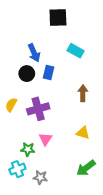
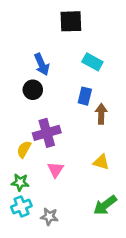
blue rectangle: (49, 73) -> (85, 96), moved
yellow semicircle: (11, 105) -> (24, 149), moved
green star: (28, 149) -> (20, 182), moved

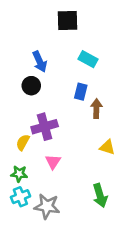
yellow triangle: (101, 162) -> (107, 147), moved
green arrow: (105, 205) -> (100, 195), turned -70
gray star: (49, 217) -> (47, 206), size x1.5

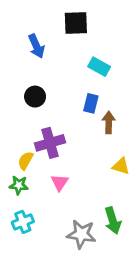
blue arrow: (40, 62) -> (36, 46), moved
green star: (19, 174) -> (19, 185), moved
gray star: (47, 206) -> (81, 234), moved

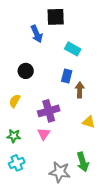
blue arrow: (36, 46) -> (37, 34), moved
purple cross: (50, 143) -> (49, 111), moved
yellow semicircle: (26, 161) -> (15, 101), moved

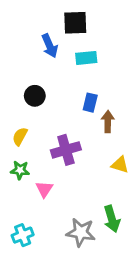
cyan rectangle: (73, 49) -> (86, 58), moved, turned -35
pink triangle: (44, 134) -> (44, 189), moved
green star: (14, 136) -> (20, 170), moved
cyan cross: (17, 163) -> (23, 235), moved

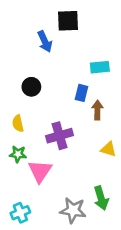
cyan rectangle: (86, 58) -> (100, 67), moved
yellow semicircle: (20, 136) -> (18, 123), turned -42
pink triangle: (44, 189) -> (40, 171), size x1.5

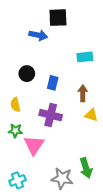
blue arrow: (45, 42) -> (38, 35), turned -54
blue rectangle: (82, 93) -> (53, 83), moved
purple cross: (59, 136) -> (51, 115), turned 30
yellow triangle: (108, 149) -> (91, 115), moved

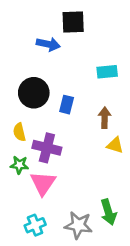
black circle: (27, 74) -> (34, 93), size x1.5
purple cross: (51, 115) -> (47, 148), moved
cyan cross: (17, 180) -> (35, 225), moved

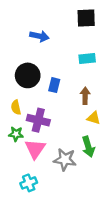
black square: (73, 22) -> (86, 18), moved
green arrow: (108, 212) -> (88, 147), moved
gray star: (78, 225) -> (65, 160), moved

